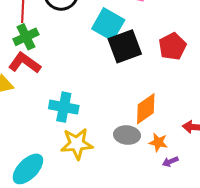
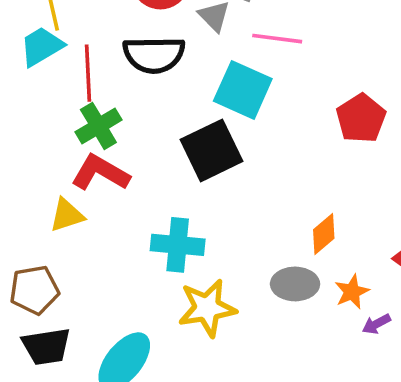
black square: (125, 46) -> (212, 150), moved
orange diamond: (146, 109) -> (324, 234), size x0.7
orange star: (158, 142) -> (352, 292), turned -30

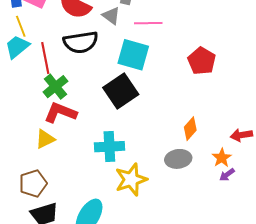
orange star: (352, 292) -> (222, 158), moved

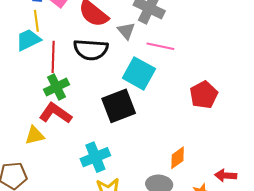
cyan cross: (109, 147) -> (95, 157), turned -32

